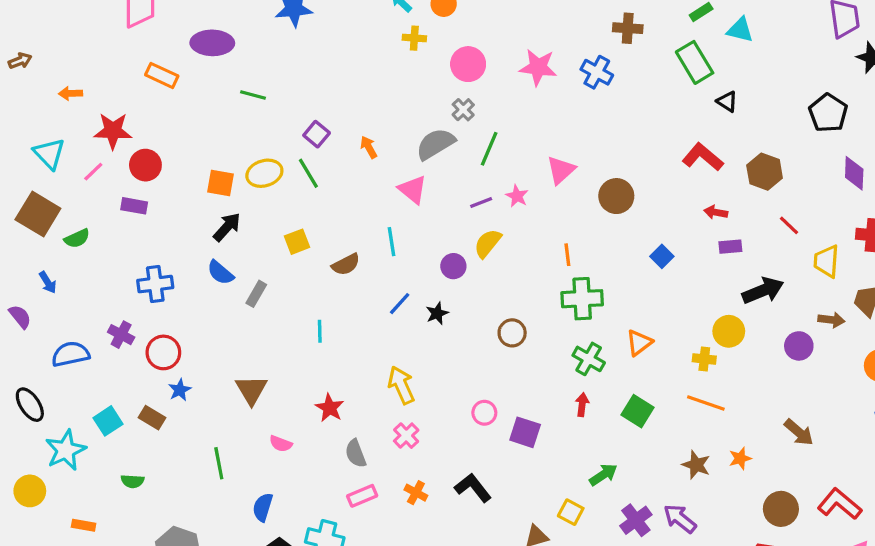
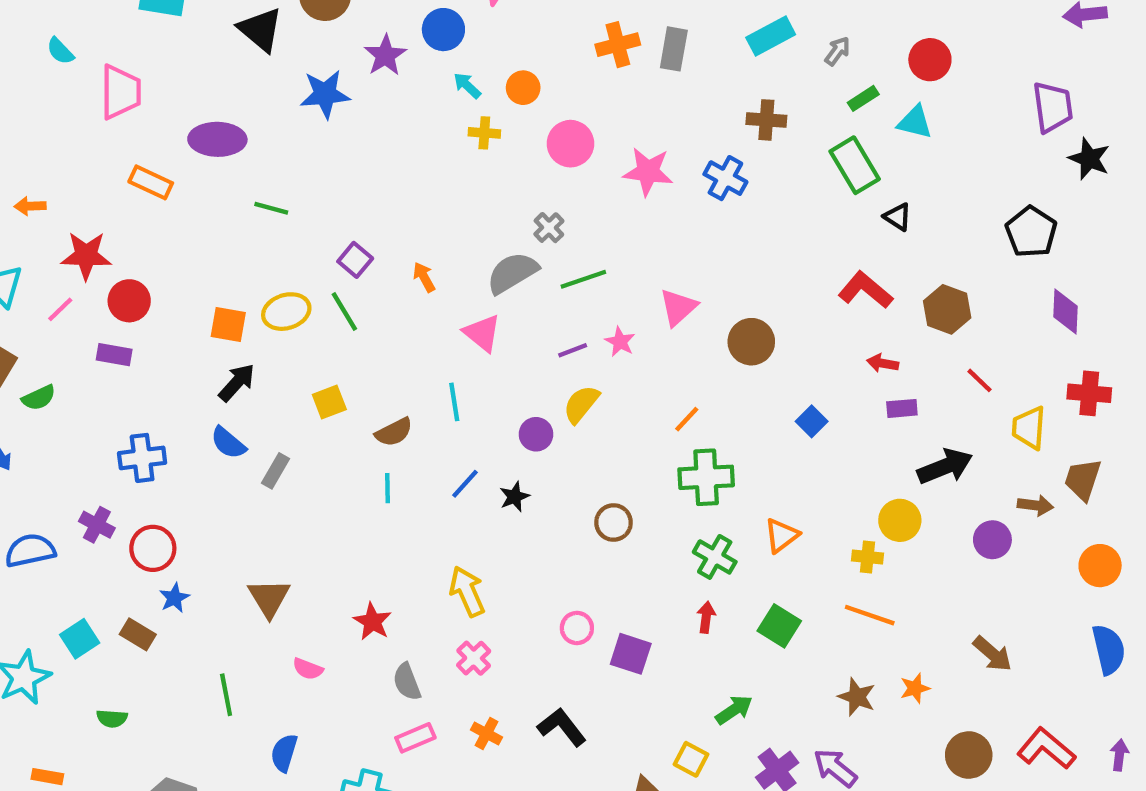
pink circle: (468, 64) -> (570, 144), moved
green line: (489, 149) -> (583, 279), turned 48
orange line: (567, 255) -> (687, 419), turned 50
cyan line: (320, 331) -> (387, 488), moved

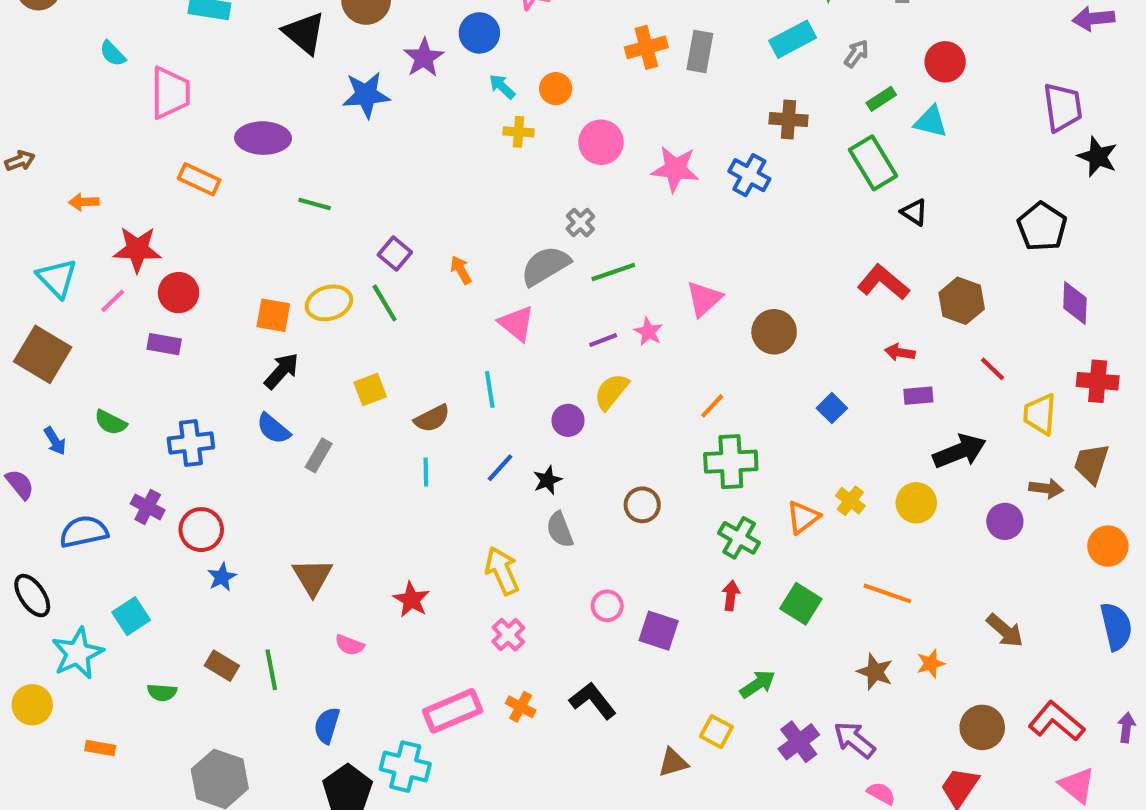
green semicircle: (39, 398) -> (111, 422), moved, turned 52
yellow cross: (868, 557) -> (850, 501), moved, turned 32
brown rectangle: (138, 634) -> (222, 666), moved
gray semicircle: (407, 682) -> (560, 530), moved
pink rectangle: (415, 738) -> (453, 711), size x1.5

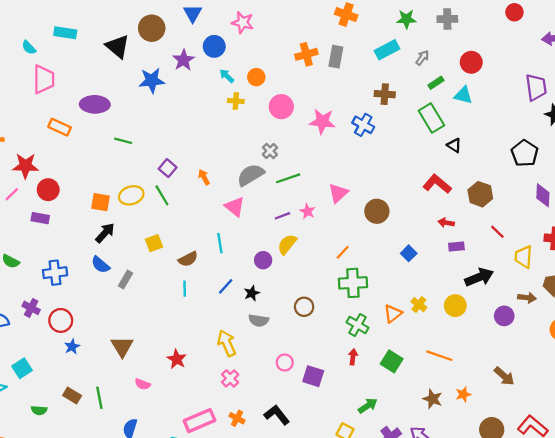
cyan semicircle: (113, 54) -> (29, 48), moved
gray semicircle: (560, 530) -> (259, 320), turned -60

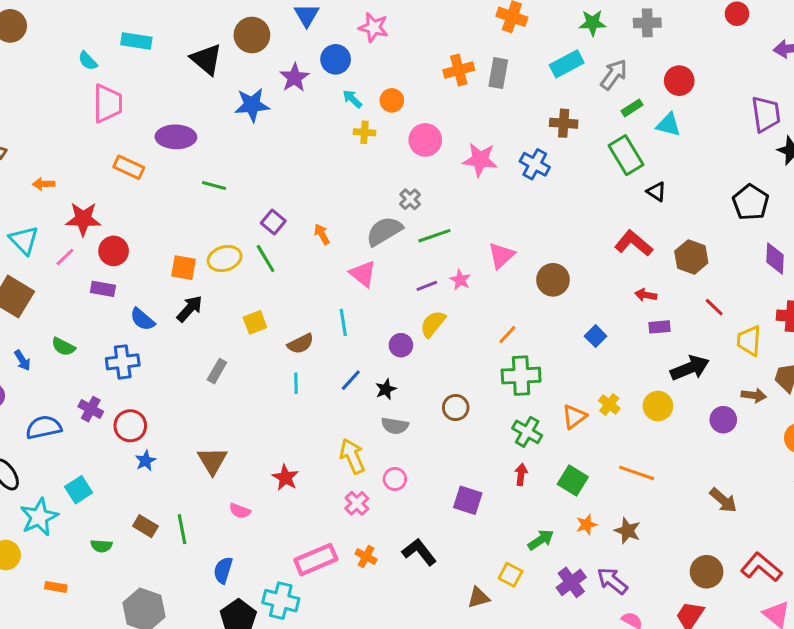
gray arrow: (422, 58) -> (614, 75), size x1.5
blue semicircle: (100, 265) -> (142, 319), moved
pink circle: (285, 363) -> (395, 479), moved
orange star: (463, 394) -> (586, 525), moved

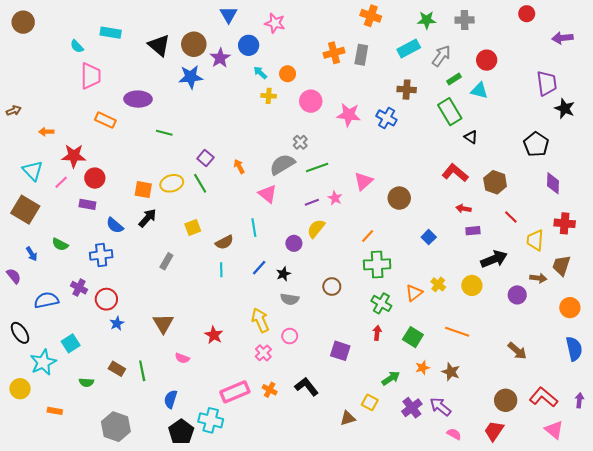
brown circle: (252, 35) -> (194, 44), moved

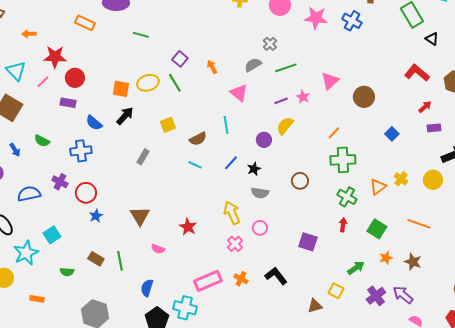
gray semicircle: (282, 164) -> (253, 65), size x0.7
red arrow: (463, 209) -> (425, 107), turned 128
cyan line: (221, 270) -> (195, 165), turned -64

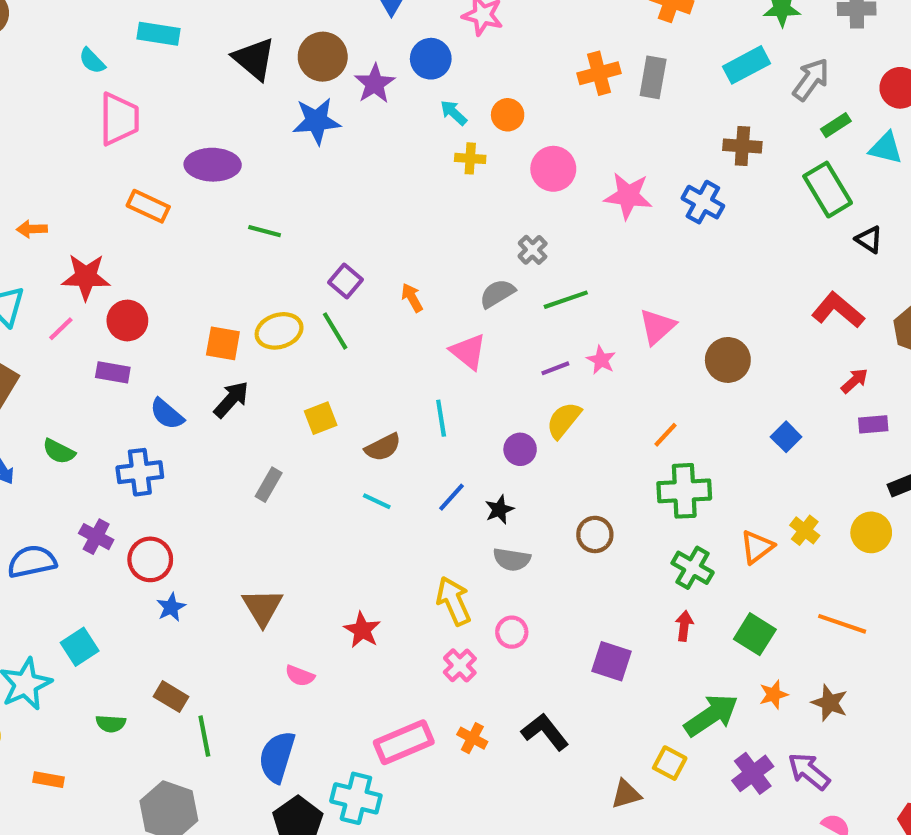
green line: (120, 261) -> (204, 736), moved
green arrow: (356, 268) -> (711, 715), size x1.5
blue semicircle: (147, 288) -> (277, 757), size x1.4

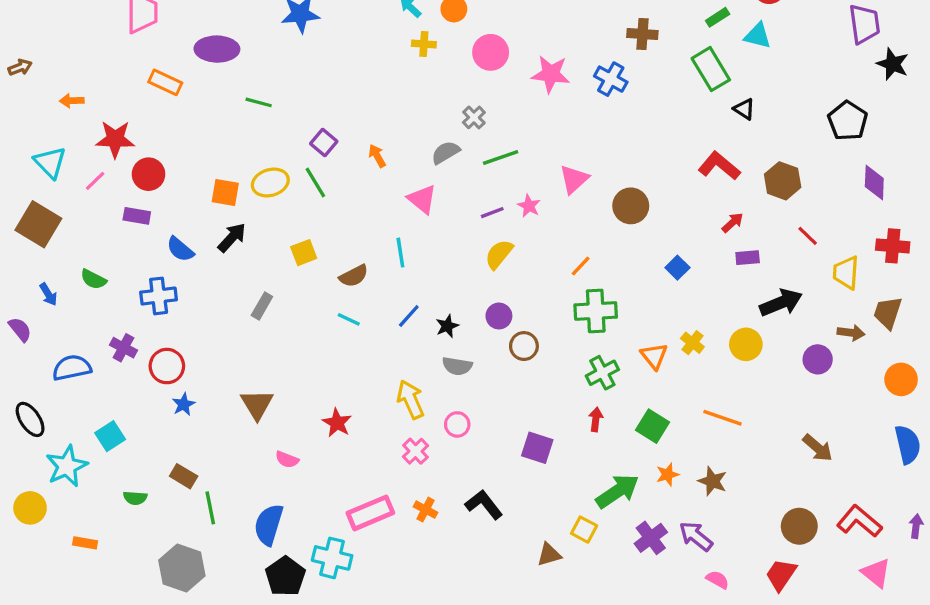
purple circle: (520, 449) -> (499, 316), moved
orange triangle: (757, 547) -> (654, 356), turned -32
green cross: (693, 568) -> (602, 373), turned 32

